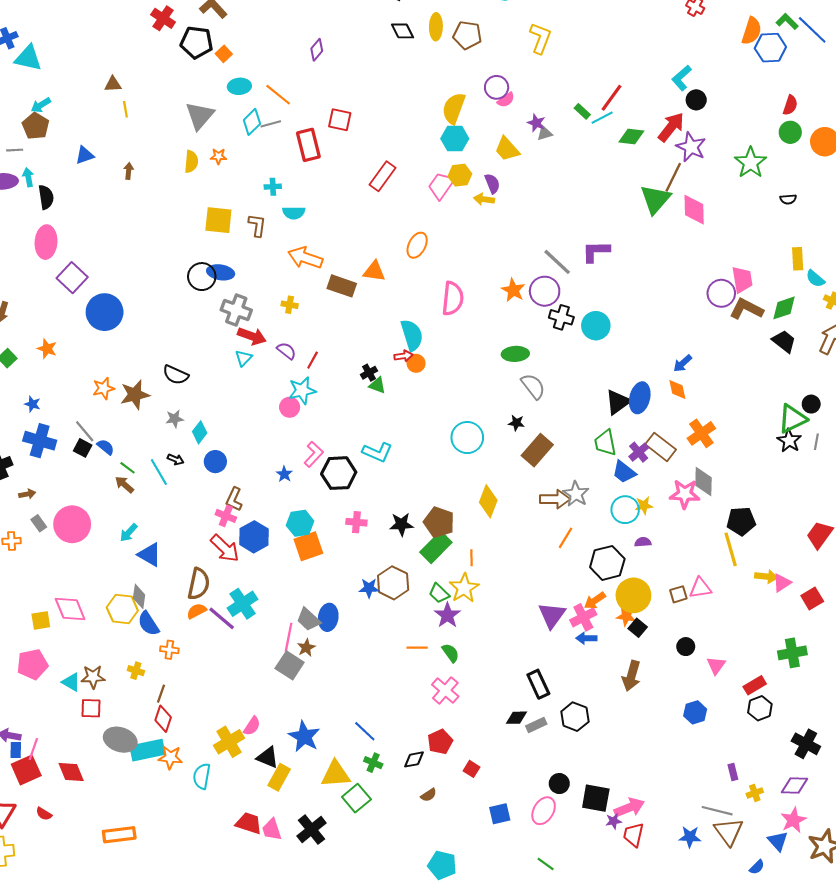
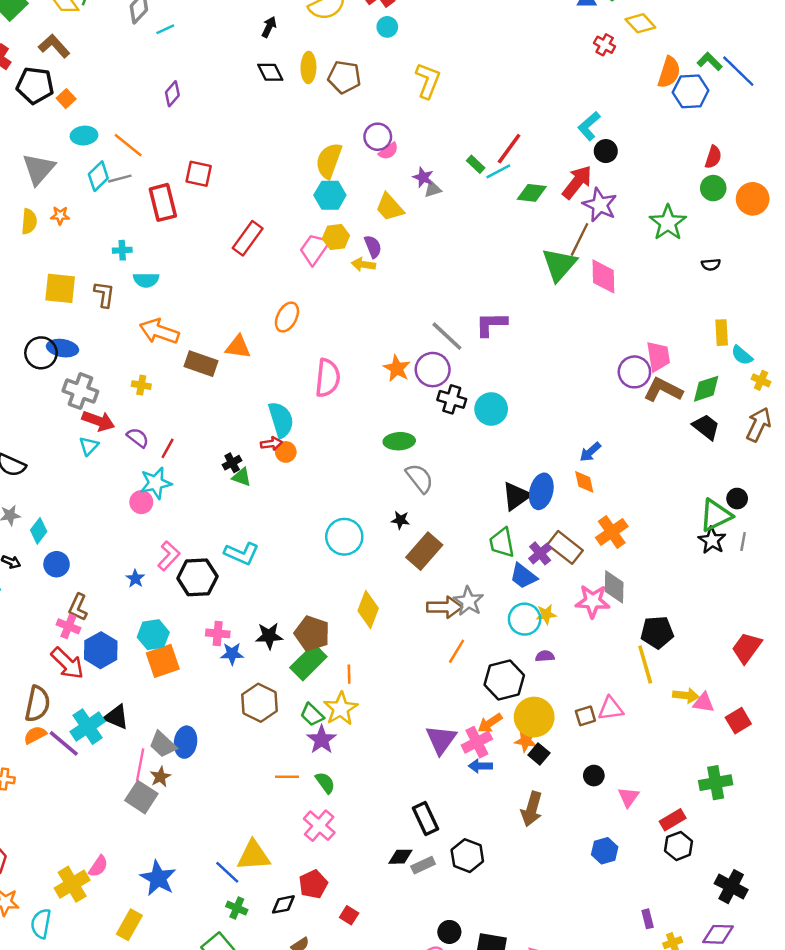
pink triangle: (782, 583) -> (704, 703), turned 42
blue star: (369, 588) -> (232, 654), moved
black triangle: (268, 757) -> (116, 717), moved
yellow triangle: (336, 774) -> (254, 856), moved

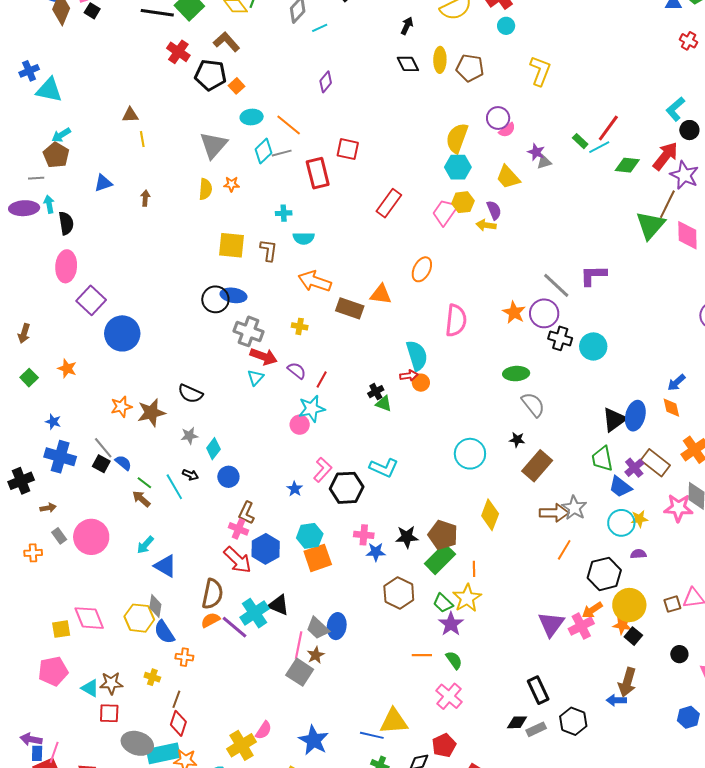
blue arrow: (480, 766) -> (616, 700), moved
blue line: (227, 872) -> (372, 735), turned -30

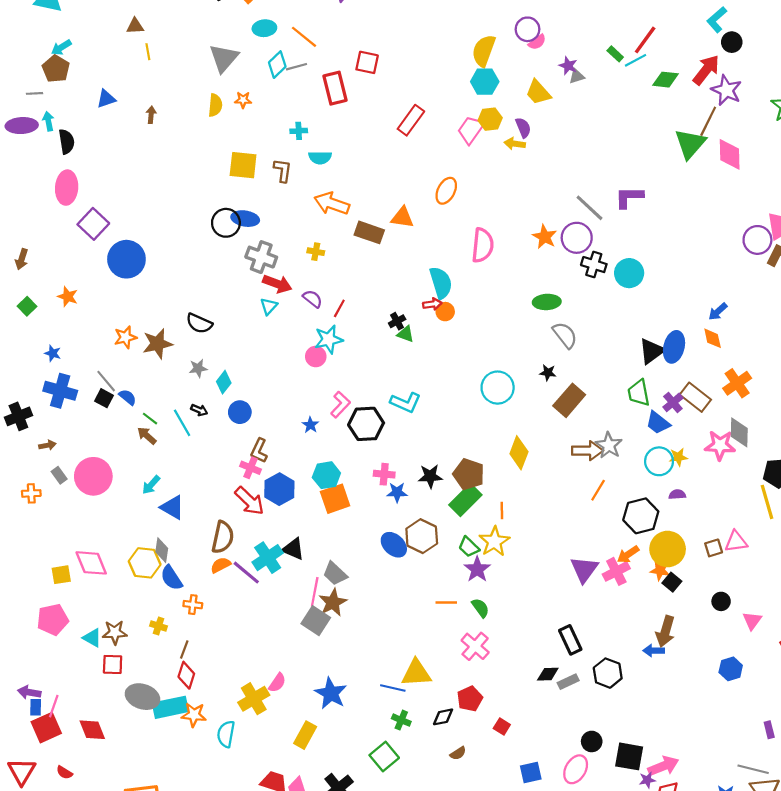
blue ellipse: (337, 626) -> (394, 545), moved, turned -55
brown star: (316, 655) -> (333, 602), size x1.5

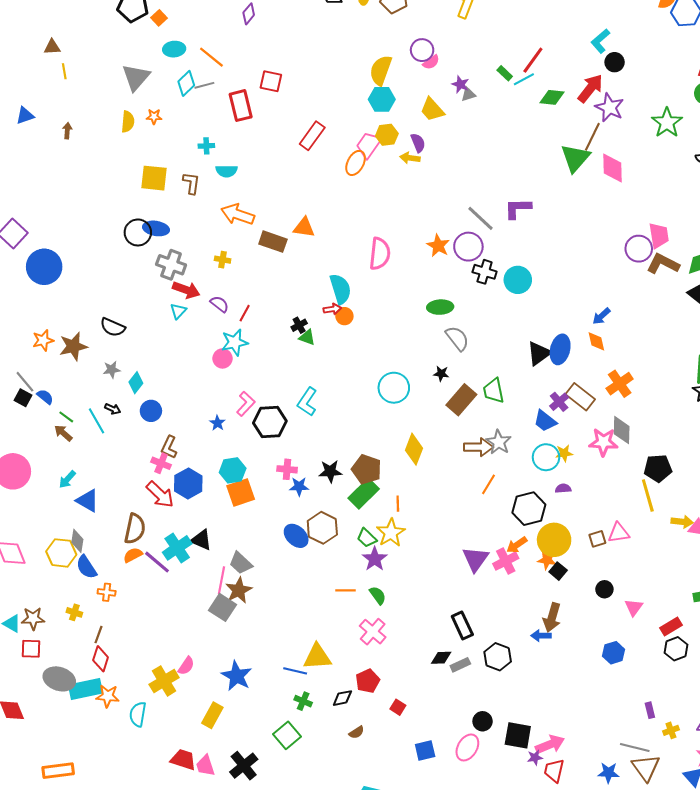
orange ellipse: (446, 191) -> (356, 163), moved
green trapezoid: (639, 393) -> (494, 391), moved
cyan L-shape: (406, 402) -> (307, 402), turned 100

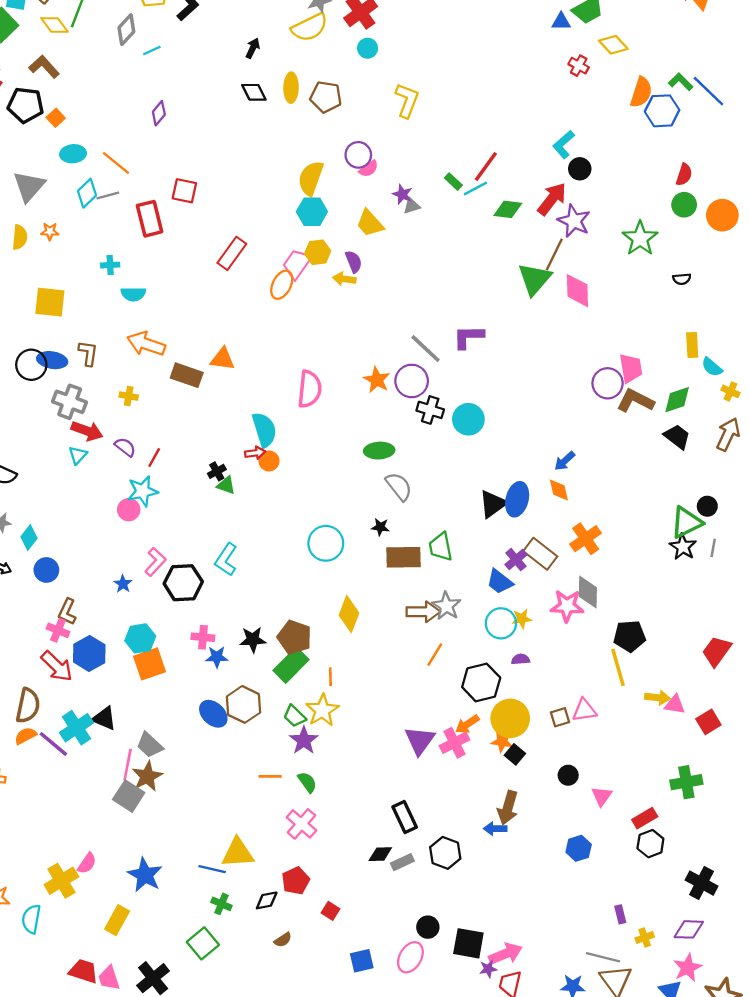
brown L-shape: (191, 183) -> (88, 353), moved
brown rectangle: (461, 400) -> (403, 557), turned 48

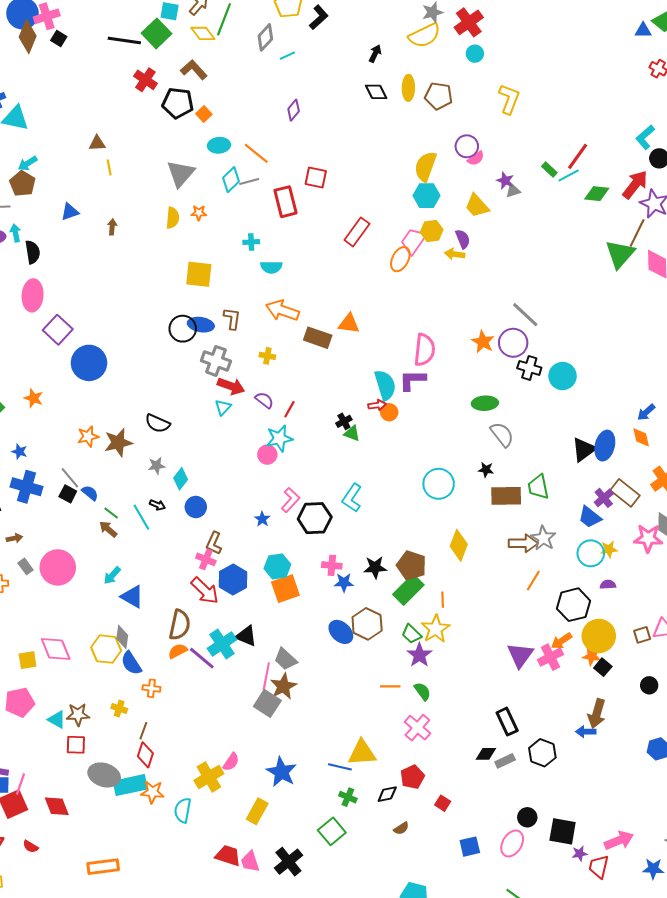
purple L-shape: (468, 337) -> (412, 380), moved
pink arrow: (506, 954) -> (619, 840), moved

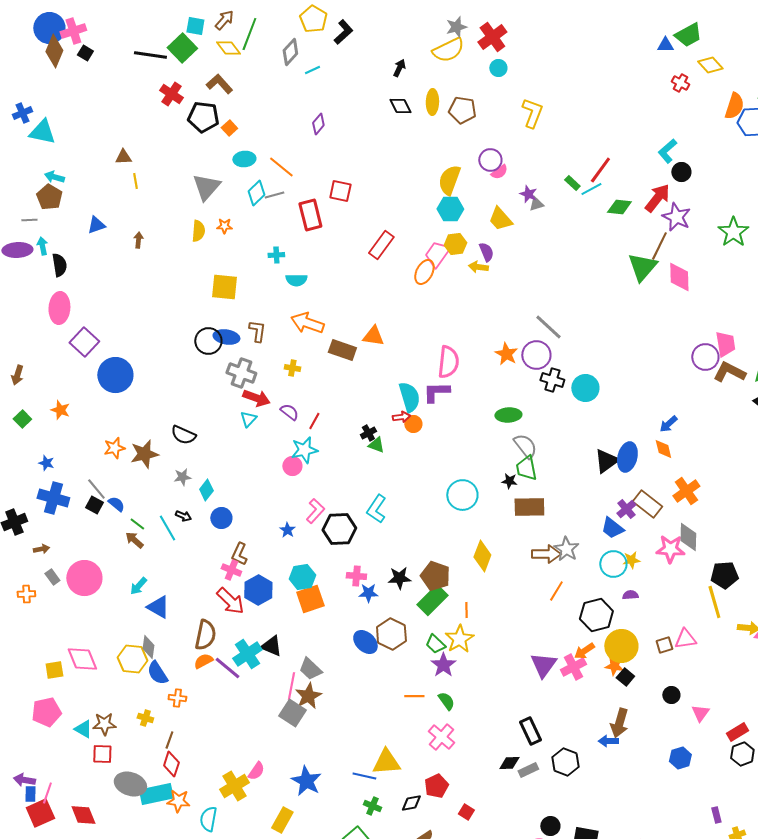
cyan arrow: (28, 163) -> (54, 177), turned 48
green trapezoid: (538, 487) -> (526, 468), moved

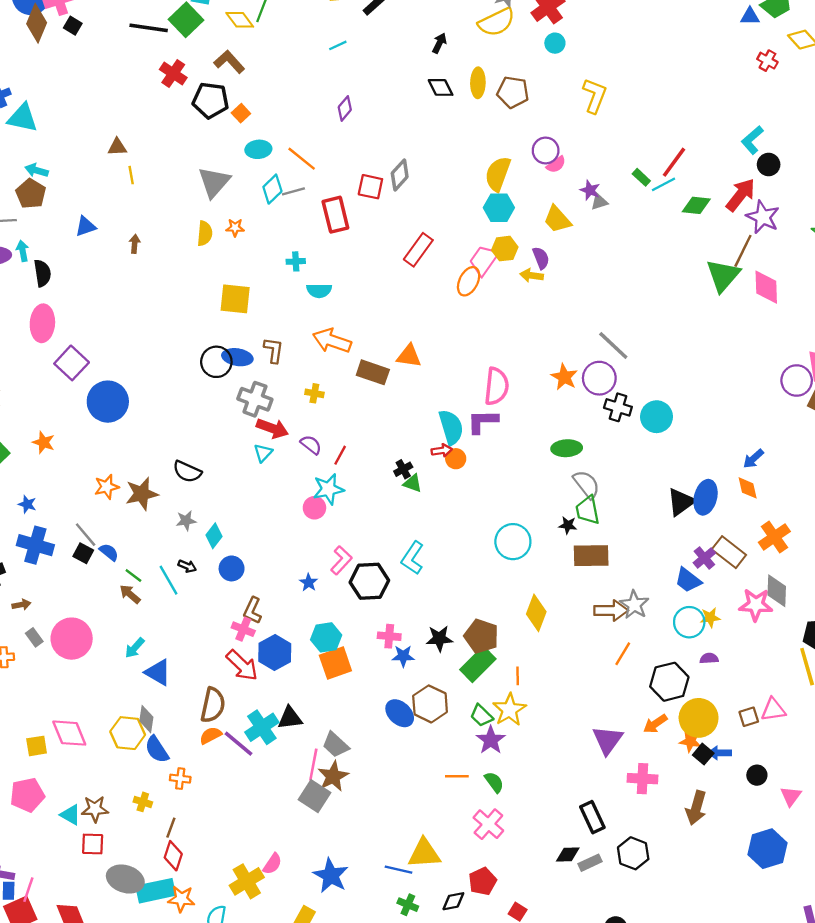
gray diamond: (290, 52) -> (400, 175), moved
black triangle: (271, 646) -> (290, 718), turned -30
pink cross: (573, 667) -> (643, 779), moved, turned 30
blue arrow: (608, 741) -> (720, 753), moved
blue hexagon: (680, 758) -> (767, 849), size x1.5

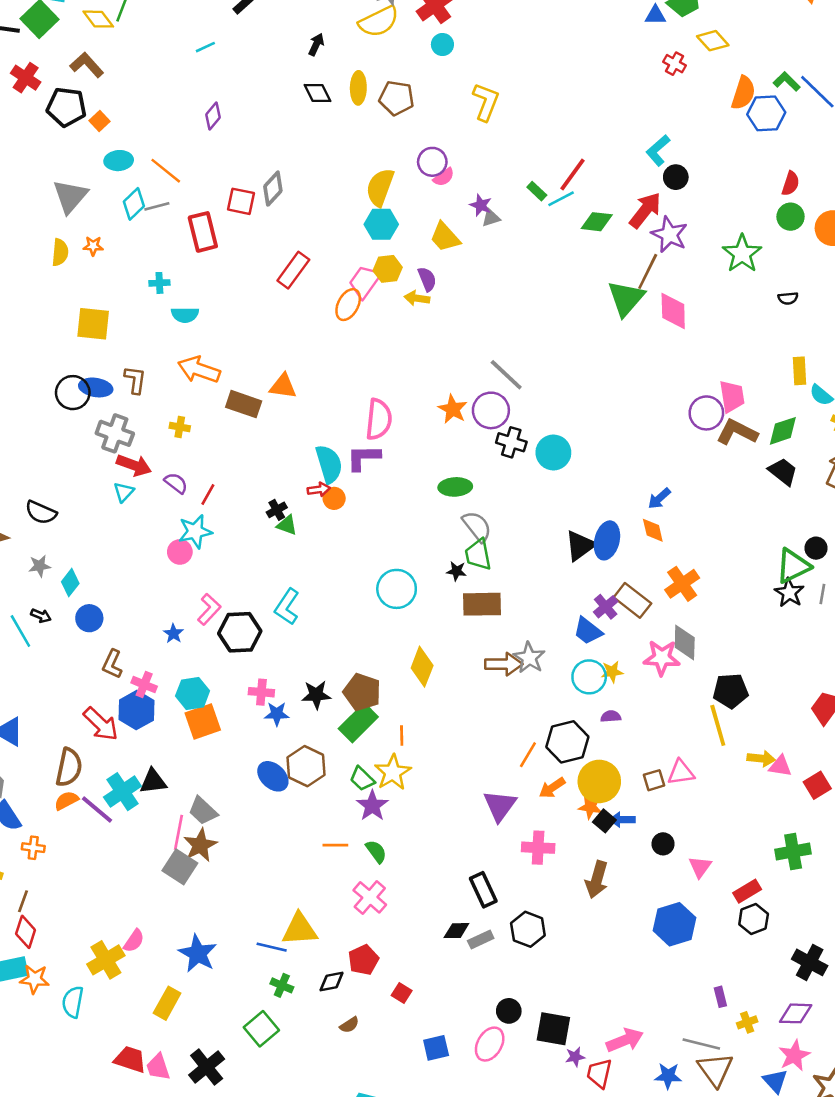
pink cross: (243, 629) -> (144, 685), moved
orange line: (623, 654) -> (528, 755), moved

